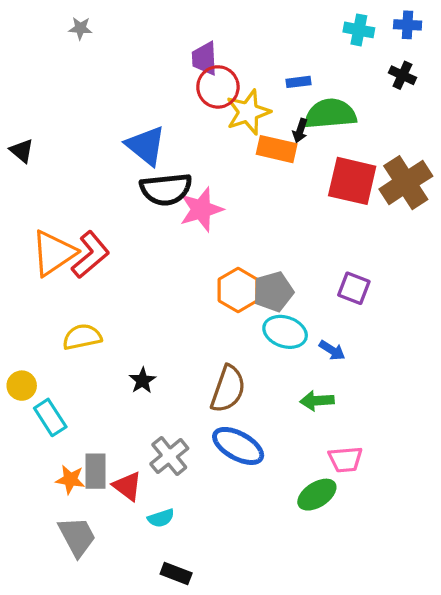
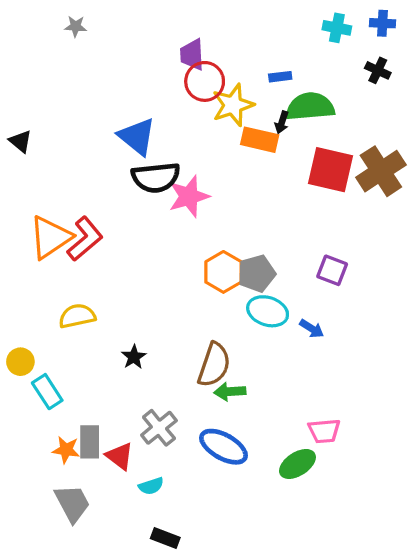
green arrow: (317, 401) -> (230, 392), moved
blue ellipse: (238, 446) -> (223, 447), moved

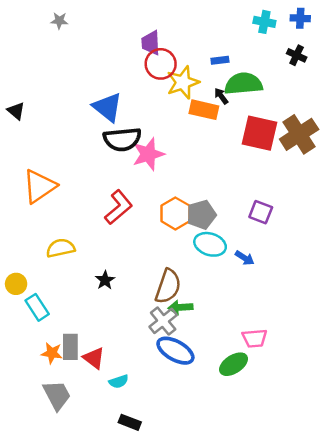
black arrow: (282, 122) -> (221, 96), turned 126
red L-shape: (85, 239) -> (119, 207), moved
gray cross: (159, 428) -> (163, 321), moved

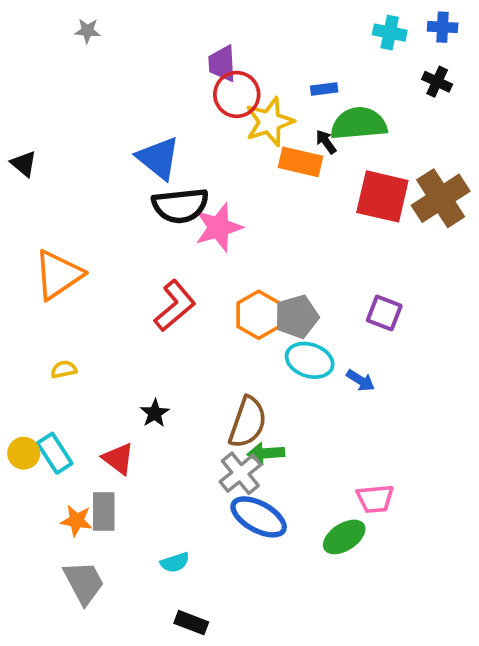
yellow semicircle: (61, 248) -> (64, 369), moved, size x0.6
yellow circle: (16, 284) -> (24, 453), moved
red triangle: (94, 358) -> (118, 459), moved

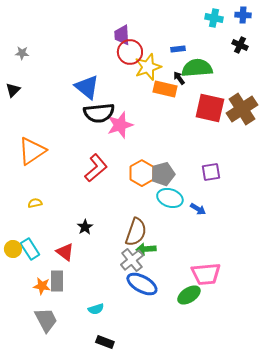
gray star: (87, 31) -> (22, 53), moved
black triangle: (24, 164) -> (13, 90), turned 35
purple square: (384, 313) -> (211, 172), turned -30
pink trapezoid: (375, 499) -> (206, 274), size x1.4

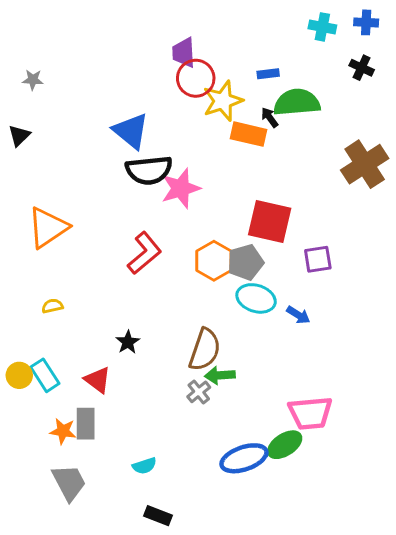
red square: (210, 108) -> (270, 222), moved
gray cross: (132, 260) -> (199, 392), size x0.7
blue ellipse: (142, 284) -> (244, 458), moved, turned -48

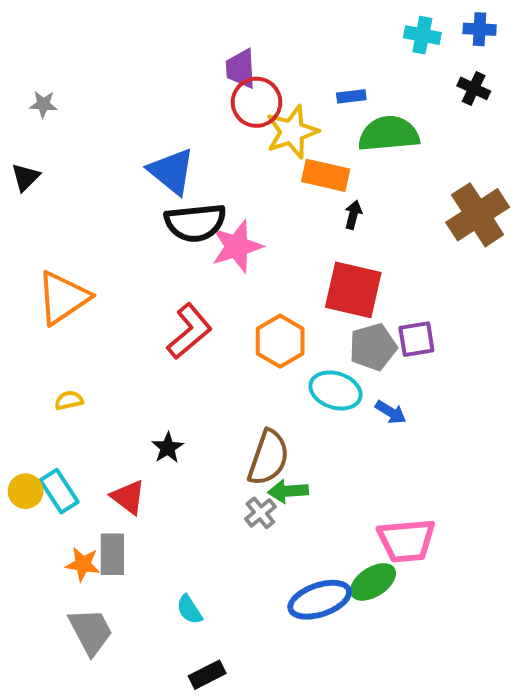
black arrow: (270, 117) -> (353, 215), moved, turned 50
gray pentagon: (245, 262) -> (373, 347), moved
cyan semicircle: (144, 466) -> (189, 610), turned 75
black rectangle: (158, 516) -> (207, 675), turned -48

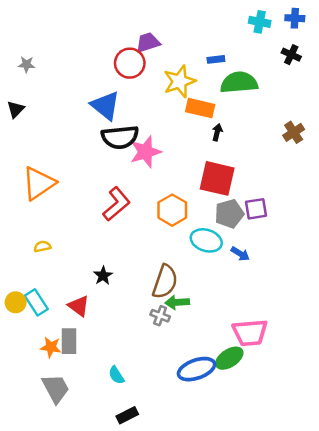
purple trapezoid: (241, 69) -> (148, 42), turned 75
red circle: (256, 102) -> (130, 63), moved
brown cross: (478, 215) -> (294, 132), size x0.6
gray cross: (260, 513) -> (160, 316), turned -30

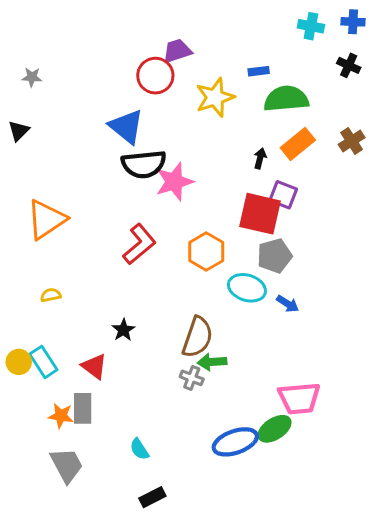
orange rectangle: (200, 108) -> (298, 144), moved, turned -52
brown cross: (294, 132) -> (352, 141), moved
purple square: (256, 209) -> (283, 195), moved, turned 30

